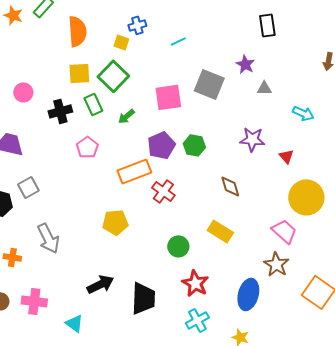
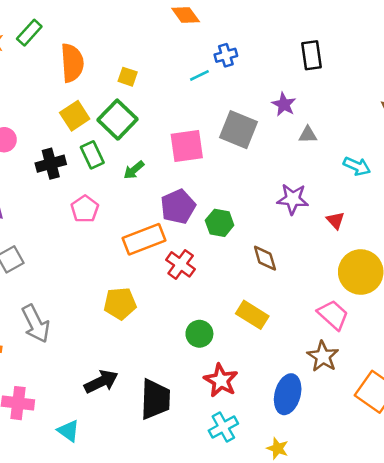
blue cross: (137, 25) -> (226, 55), moved
yellow square: (79, 73) -> (75, 116), turned -30
green hexagon: (194, 145) -> (220, 223), moved

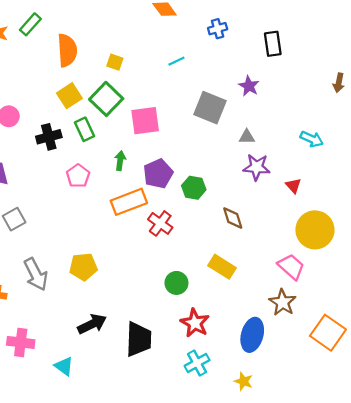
blue cross: (226, 55) -> (218, 29), moved
gray triangle: (308, 135) -> (247, 137), moved
pink square: (187, 146) -> (145, 121), moved
green arrow: (134, 170) -> (120, 161), moved, turned 138
yellow pentagon: (120, 304) -> (83, 267), moved

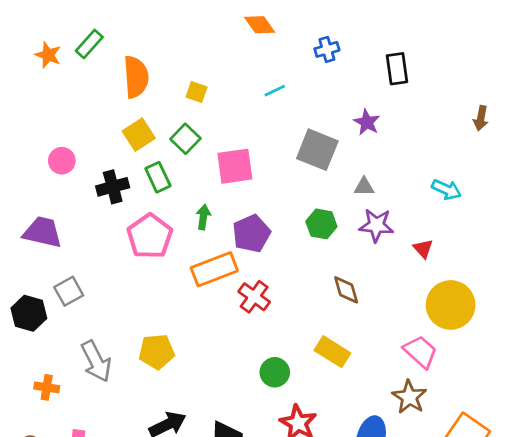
green square: (106, 99) -> (185, 139), size x0.7
pink pentagon: (78, 176) -> (150, 236), size x1.5
green hexagon: (194, 188) -> (321, 224), moved

